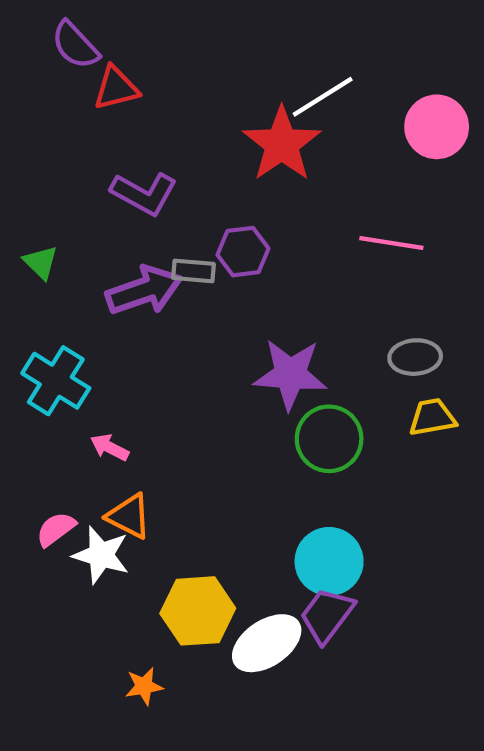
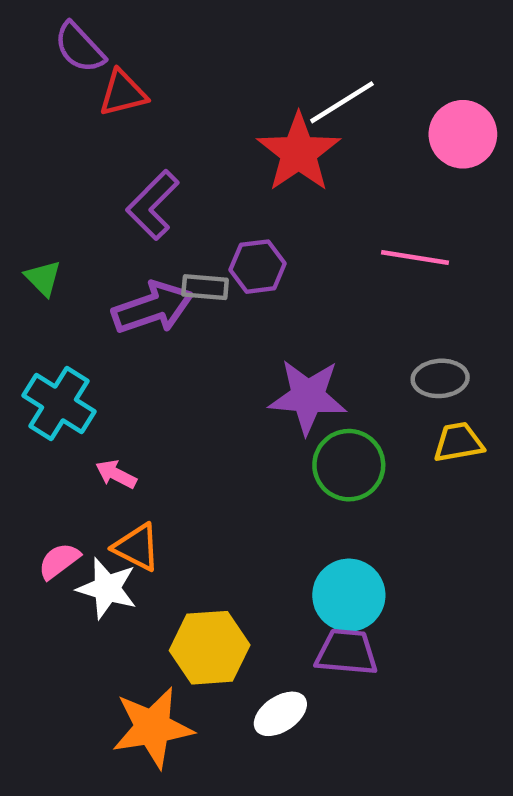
purple L-shape: (144, 194) -> (153, 205), turned 106
purple trapezoid: (327, 615) -> (347, 652), turned 58
white ellipse: (267, 643) -> (280, 714), moved, size x0.7
orange star: (144, 686) -> (153, 728), size x2.0

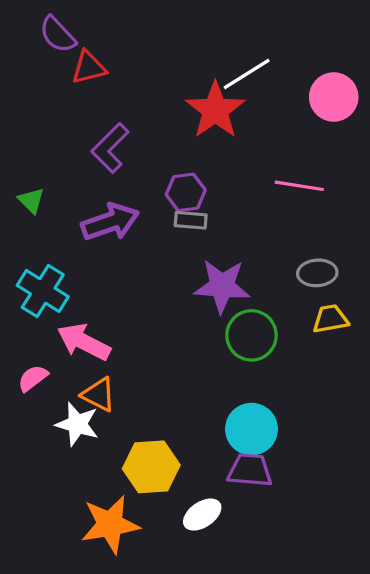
gray rectangle: (205, 287) -> (191, 220), moved
pink arrow: (116, 474) -> (84, 342), size x1.8
pink semicircle: (59, 561) -> (33, 378), moved

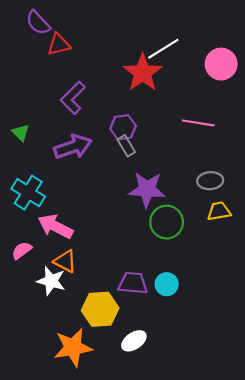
gray rectangle: (191, 220) -> (126, 146), turned 54
cyan circle: (252, 429) -> (167, 284), size x0.7
purple trapezoid: (250, 470) -> (133, 283), moved

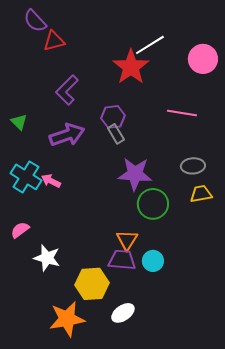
pink arrow: (55, 226) -> (51, 181), moved, size x0.6
orange triangle: (65, 261) -> (127, 240), moved, turned 35

